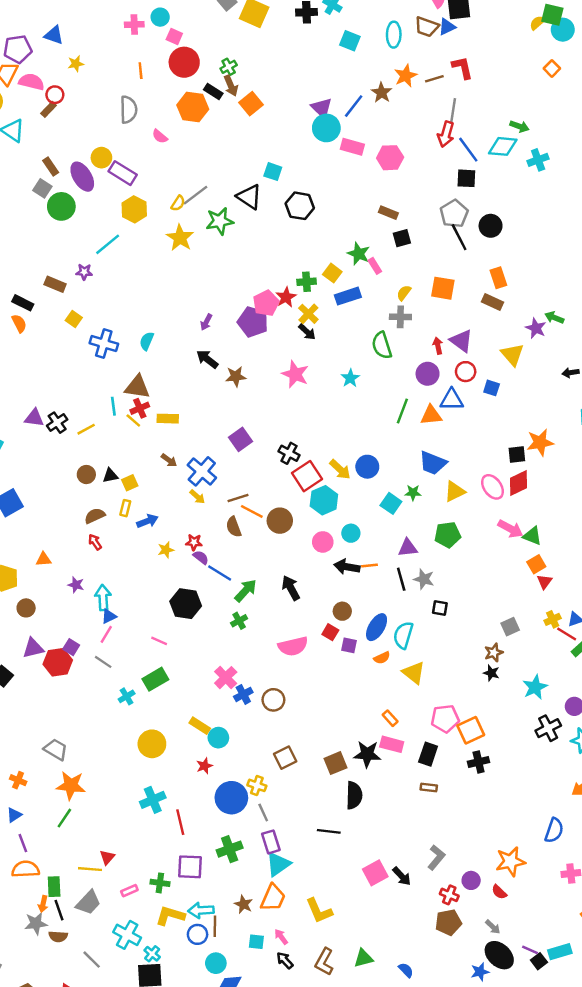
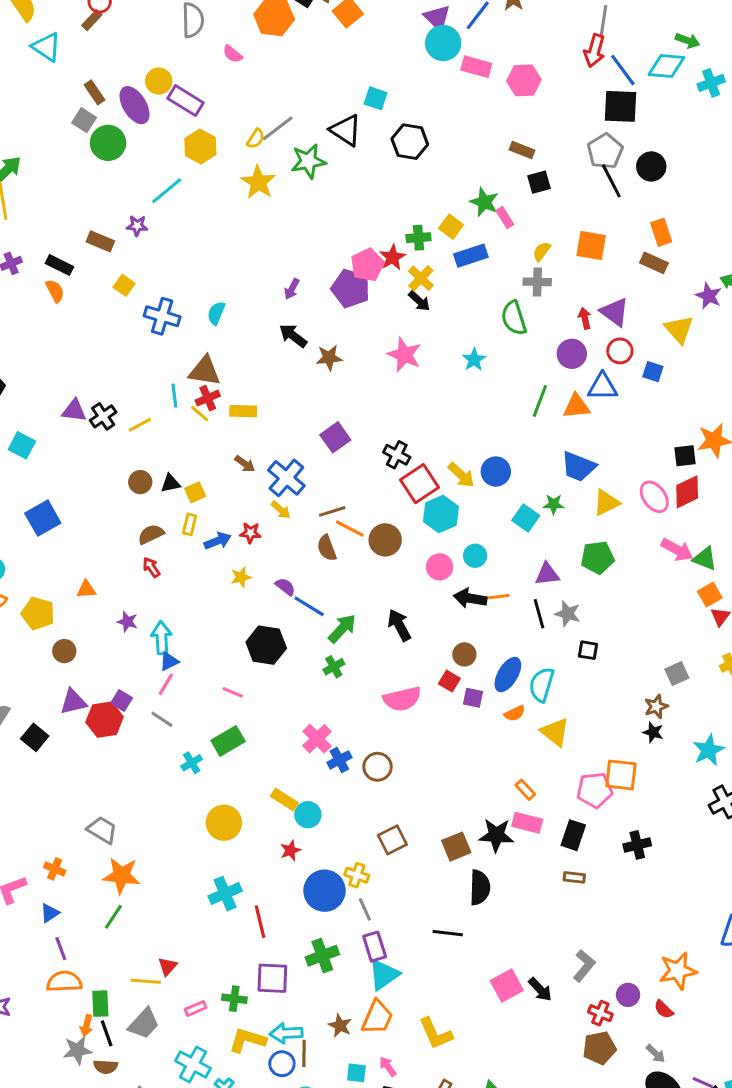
black square: (466, 178) -> (620, 106), size x1.4
red star: (194, 542) -> (250, 533), moved
orange square: (471, 730) -> (621, 775), moved, turned 32

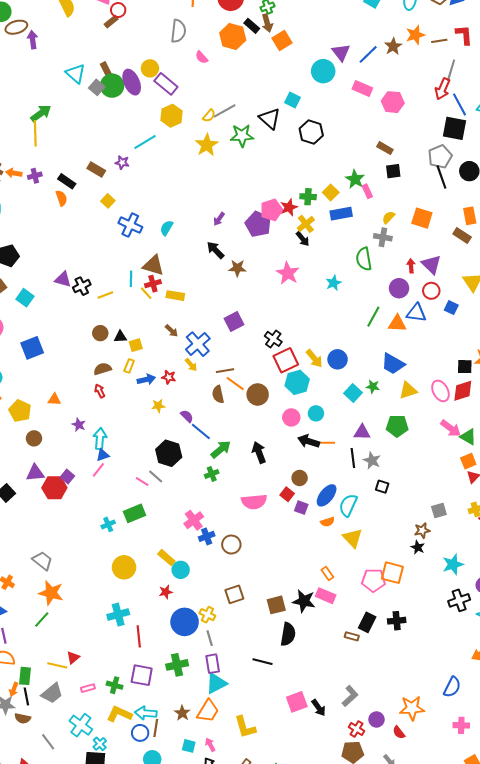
cyan circle: (443, 43) -> (323, 71), moved
cyan triangle: (47, 47) -> (76, 74), moved
green circle: (108, 143) -> (112, 86), moved
gray line: (162, 719) -> (156, 477), moved
black rectangle: (573, 835) -> (367, 622), moved

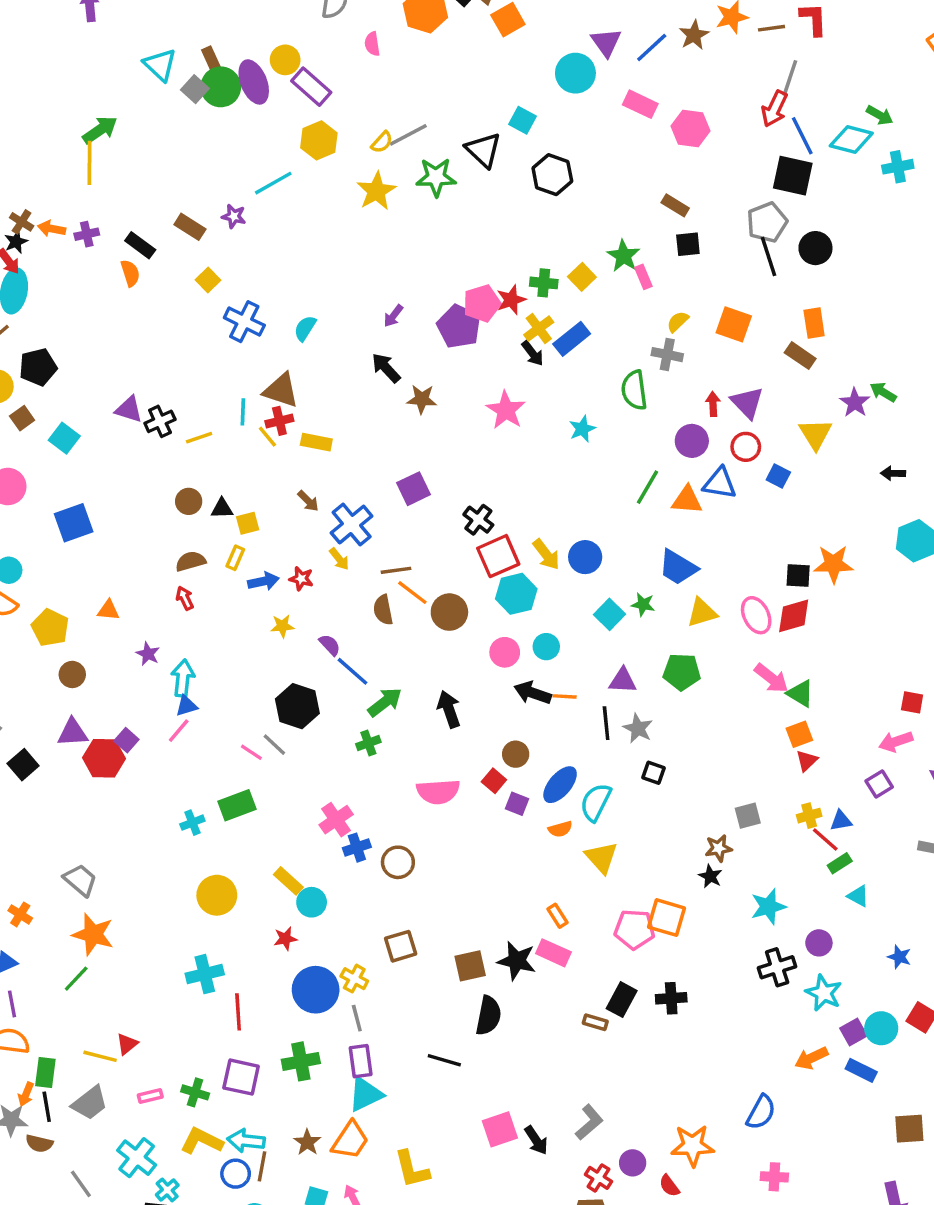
pink semicircle: (202, 57) -> (372, 44), turned 32
blue rectangle: (341, 214) -> (572, 339), moved, turned -30

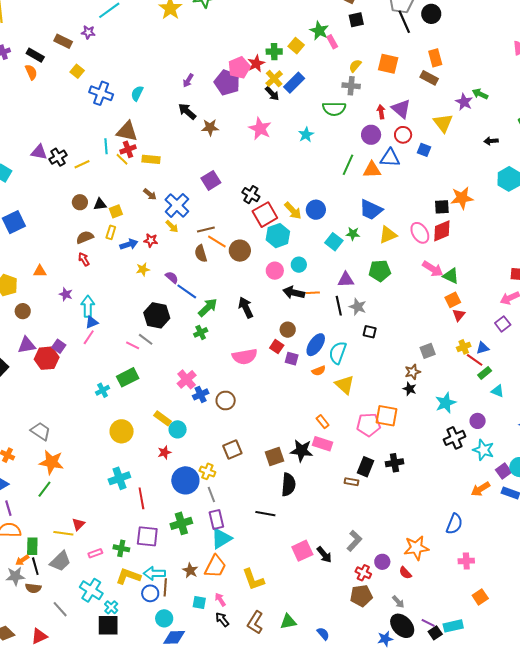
green semicircle: (634, 390) -> (334, 109), turned -75
orange arrow: (26, 1094) -> (22, 560), turned 40

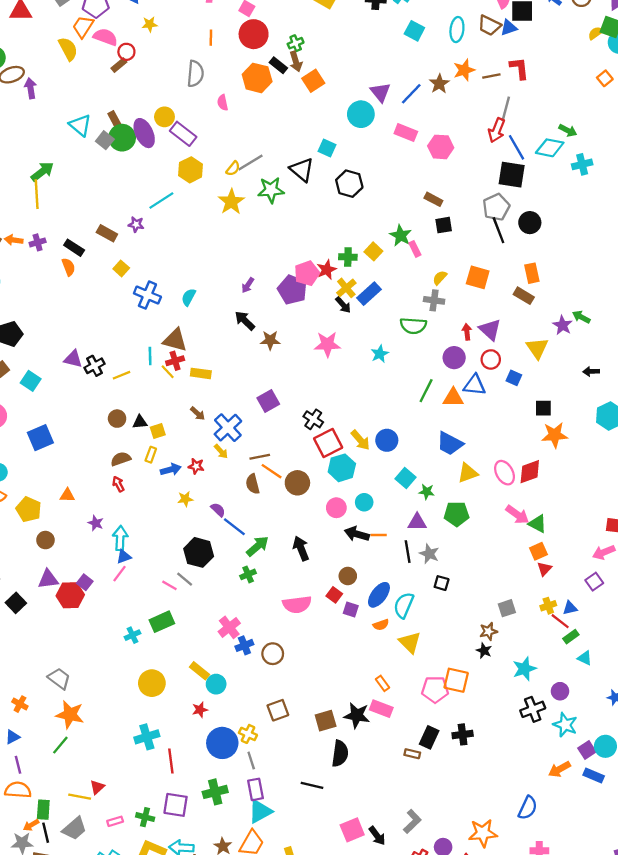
pink star: (260, 129) -> (327, 344), turned -30
black square: (442, 207) -> (543, 408), moved
green star: (353, 234) -> (427, 492), moved

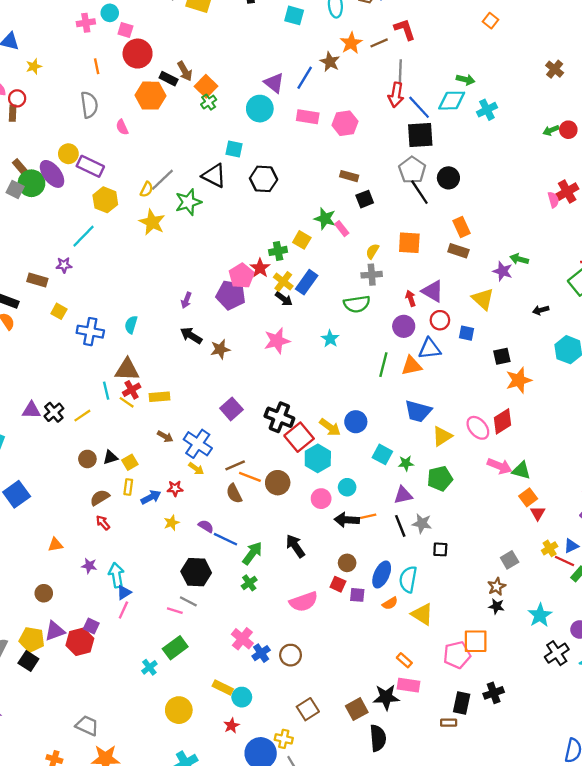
green cross: (296, 43) -> (209, 102), moved
brown rectangle: (119, 65) -> (13, 113), turned -35
black cross: (313, 419) -> (279, 417), size x1.4
yellow pentagon: (29, 509) -> (32, 639), moved

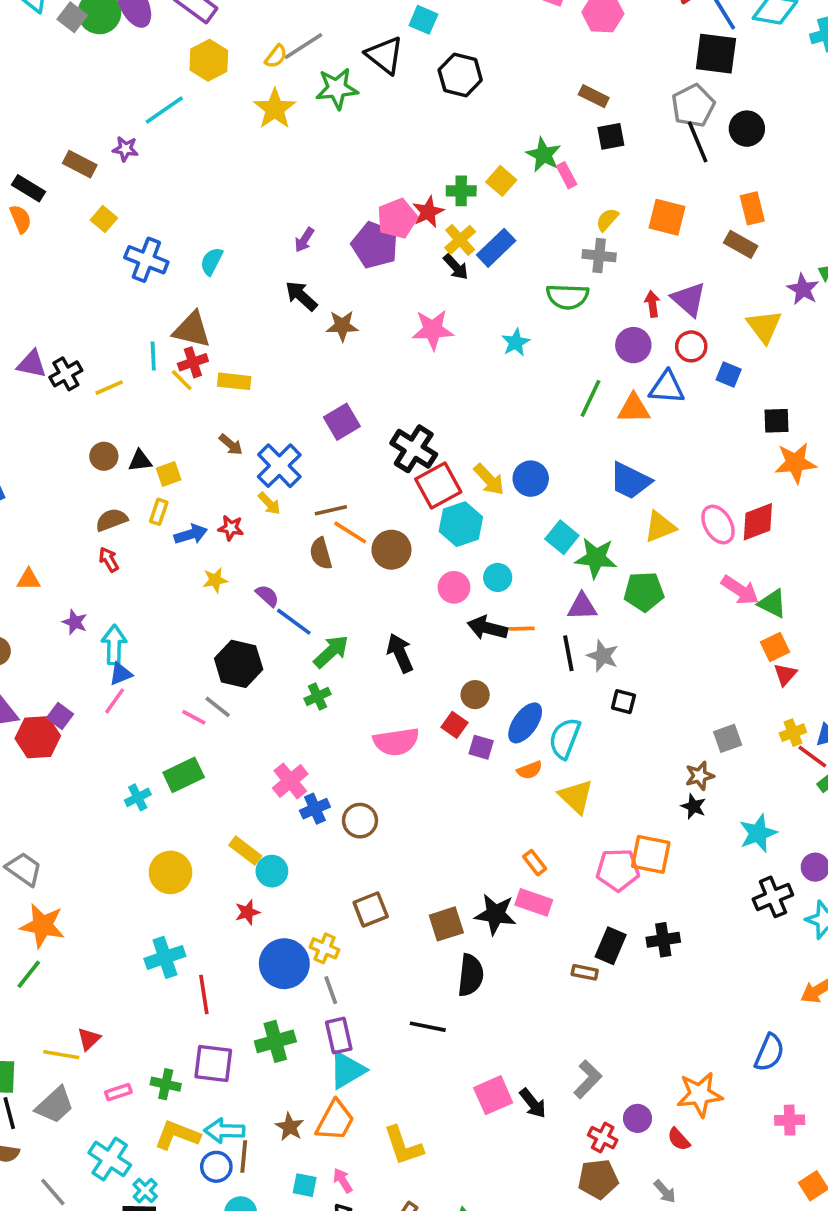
green star: (406, 463) -> (596, 558), size x1.6

